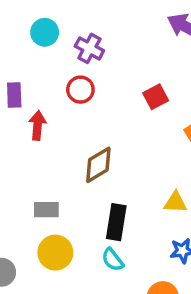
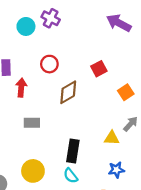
purple cross: (89, 48) -> (51, 18), moved
brown diamond: (98, 165) -> (68, 92), moved
gray rectangle: (46, 210) -> (32, 123), moved

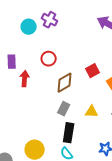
red square: (99, 69) -> (93, 71), moved
gray rectangle: (32, 123) -> (64, 109), moved, turned -64
yellow triangle: (112, 138) -> (92, 112), moved

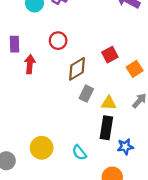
gray rectangle: (64, 109) -> (86, 94), moved
black rectangle: (69, 133) -> (106, 128), moved

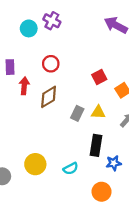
brown diamond: (77, 69) -> (49, 97), moved
yellow triangle: (109, 103) -> (98, 112), moved
cyan semicircle: (79, 153) -> (71, 169), turned -80

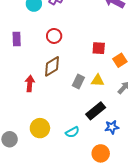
red square: (99, 77) -> (99, 48), turned 32
red arrow: (24, 86) -> (30, 84), moved
black rectangle: (96, 145) -> (96, 111), turned 42

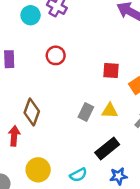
brown diamond: (52, 66) -> (32, 112), moved, turned -40
red arrow: (30, 84) -> (14, 136), moved
blue star: (112, 127) -> (119, 176), moved

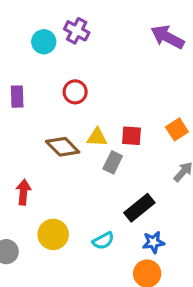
red square: (111, 71) -> (131, 136), moved
yellow triangle: (110, 111) -> (97, 137), moved
brown diamond: (32, 112) -> (63, 147), moved, turned -64

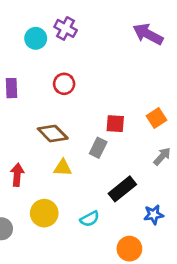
yellow triangle: (97, 137) -> (63, 168), moved
blue star: (153, 242) -> (154, 215), moved

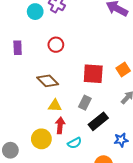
red square: (115, 124) -> (93, 74), size x1.5
gray rectangle: (98, 148) -> (85, 103), moved
red arrow: (17, 175) -> (60, 125), moved

